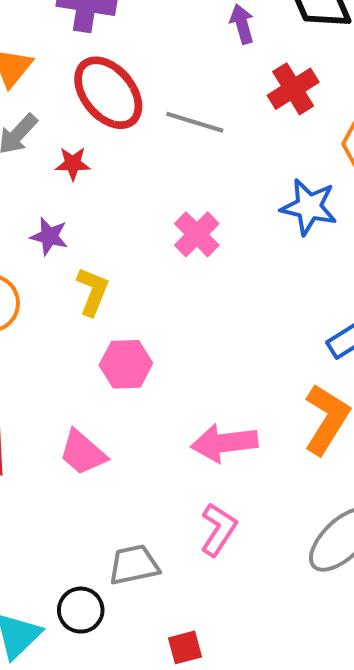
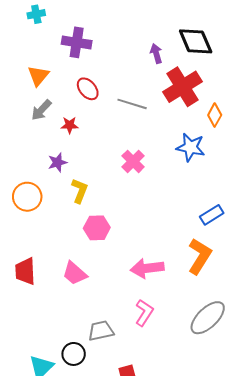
red cross: (293, 89) -> (182, 87), size x1.5
red ellipse: (108, 93) -> (88, 89), size x0.6
purple star: (49, 236) -> (57, 162), turned -30

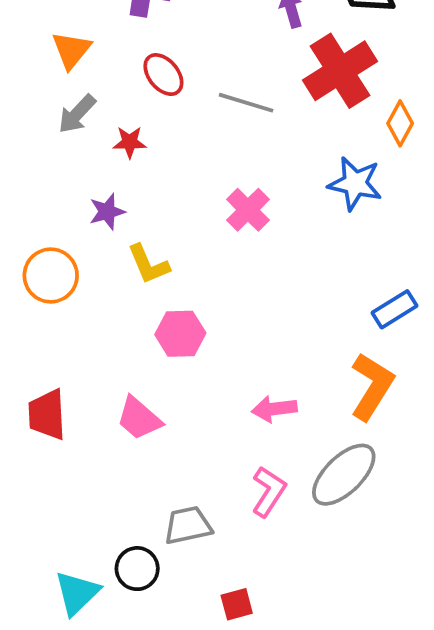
yellow L-shape: (80, 191) -> (148, 264), turned 135
pink arrow: (147, 268) -> (274, 409), size x0.7
gray ellipse: (208, 318) -> (344, 475), moved

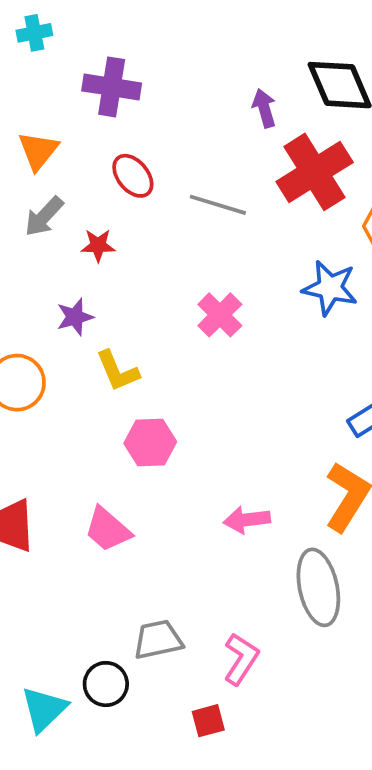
gray ellipse: (344, 475) -> (318, 587), turned -58
pink L-shape: (269, 492) -> (241, 659), moved

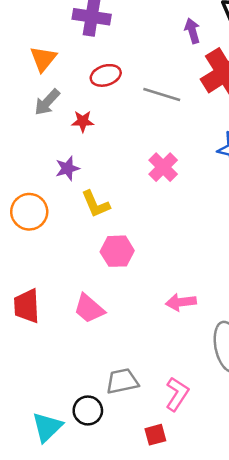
red ellipse: (133, 176) -> (106, 75), turned -68

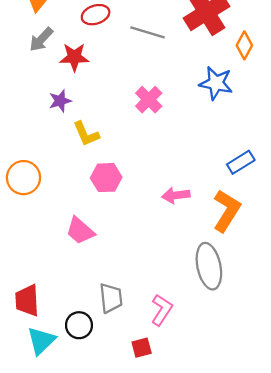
red star: (83, 121) -> (74, 57), size x1.4
orange circle: (29, 212) -> (23, 178), moved
pink arrow: (181, 302) -> (176, 195), moved
red trapezoid: (27, 306) -> (27, 300), moved
gray trapezoid: (122, 381) -> (111, 298), turned 96

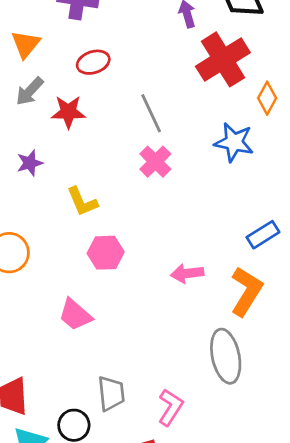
gray line: (147, 32) -> (151, 113), moved, turned 48
purple star: (60, 101) -> (30, 163), moved

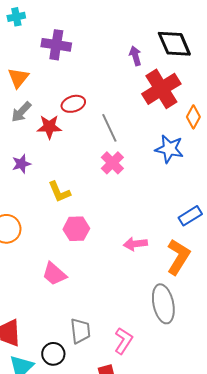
red ellipse: (93, 62) -> (73, 104), moved

